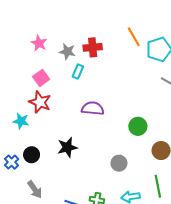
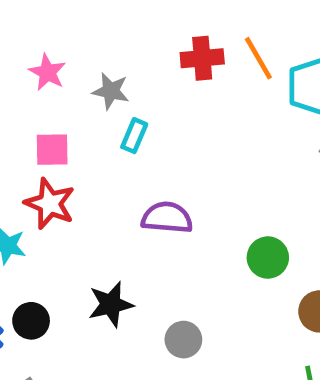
red cross: (93, 47) -> (202, 58), moved
pink square: (41, 78) -> (52, 150), turned 35
gray circle: (119, 163) -> (183, 340), moved

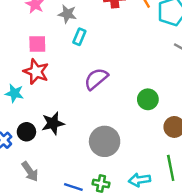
purple semicircle: (167, 218) -> (96, 79), turned -45
black star: (111, 304) -> (53, 123), moved
gray circle: (183, 340) -> (105, 141), size x1.6

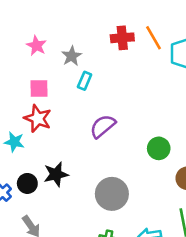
gray star: (67, 14) -> (72, 56), turned 30

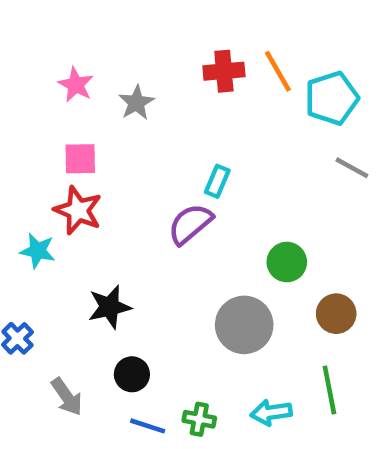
cyan rectangle: (85, 81) -> (217, 181), moved
black circle: (27, 183) -> (132, 374), moved
gray circle: (112, 194) -> (244, 325), moved

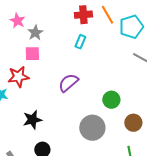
gray star: (136, 103) -> (35, 33), moved
pink square: (80, 159) -> (32, 54), moved
cyan rectangle: (217, 181) -> (80, 42), moved
red star: (78, 210) -> (18, 77), turned -30

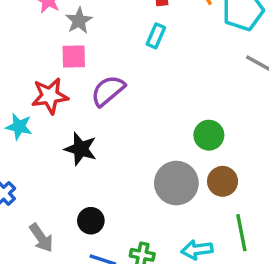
purple semicircle: (68, 83) -> (108, 91), moved
black star: (32, 120) -> (81, 149), moved, turned 30
brown circle: (133, 123) -> (223, 181), moved

